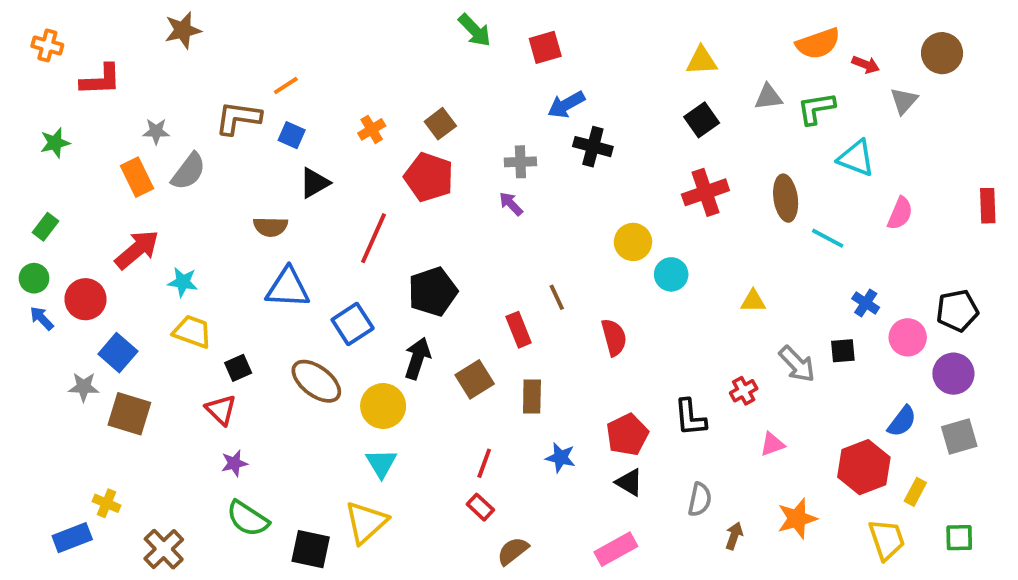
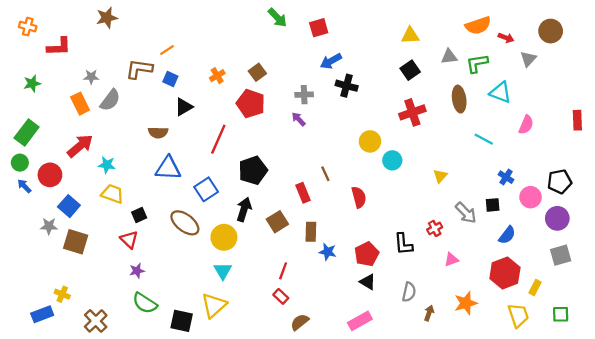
brown ellipse: (786, 198) -> (459, 99), moved
green rectangle: (45, 227) -> (27, 133), size x1.6
yellow triangle: (753, 301) -> (440, 176), turned -48
blue semicircle: (902, 421) -> (507, 235), moved
blue star: (561, 458) -> (328, 252), moved

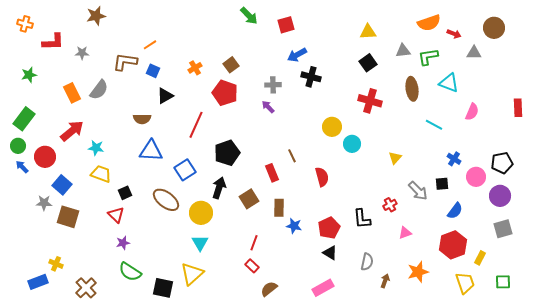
gray triangle: (528, 59) -> (474, 53), turned 49
gray star: (91, 77) -> (82, 53), moved
red cross: (412, 112) -> (370, 101), turned 35

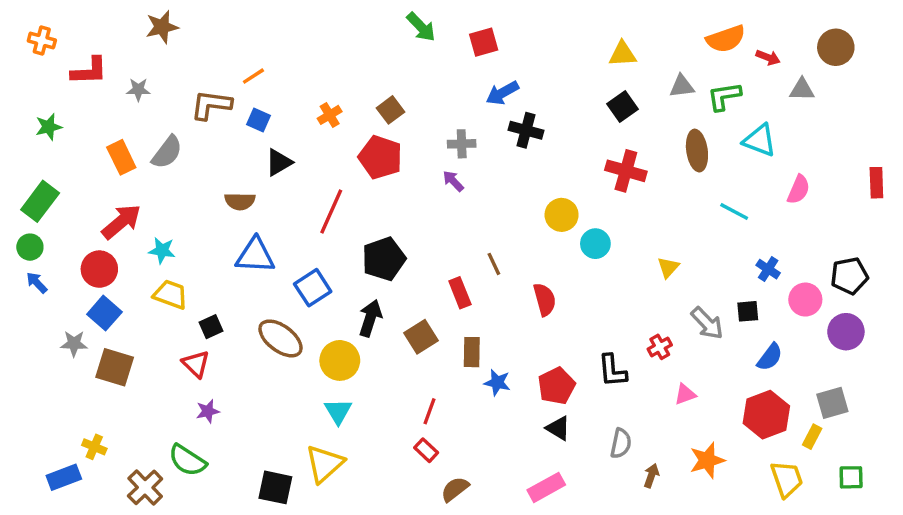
red circle: (45, 157) -> (99, 269), moved
gray square: (503, 229) -> (832, 403), moved
green semicircle: (130, 272) -> (187, 460), moved

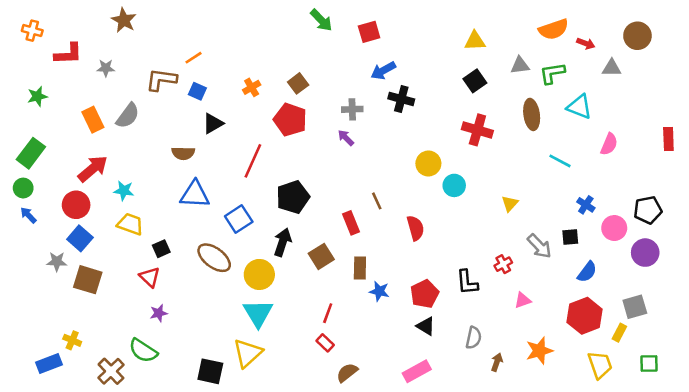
brown star: (162, 27) -> (124, 20), turned -30
cyan triangle: (338, 411) -> (258, 313), size x1.4

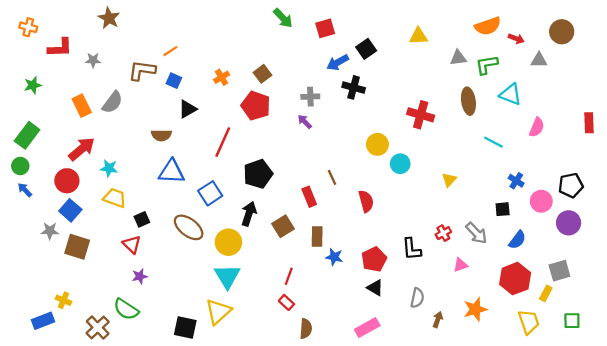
black square: (475, 81) -> (366, 49), moved
gray arrow: (539, 246) -> (476, 233), moved
brown semicircle: (347, 373) -> (306, 329), turned 132

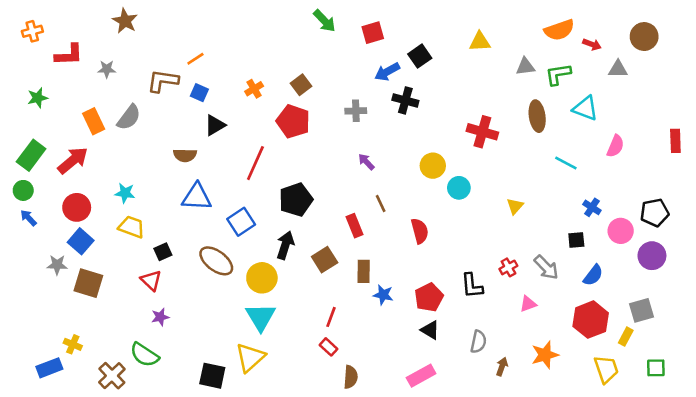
orange cross: (28, 27) -> (32, 31), turned -30
purple arrow: (305, 122) -> (366, 162), moved
red arrow: (82, 149) -> (73, 160), moved

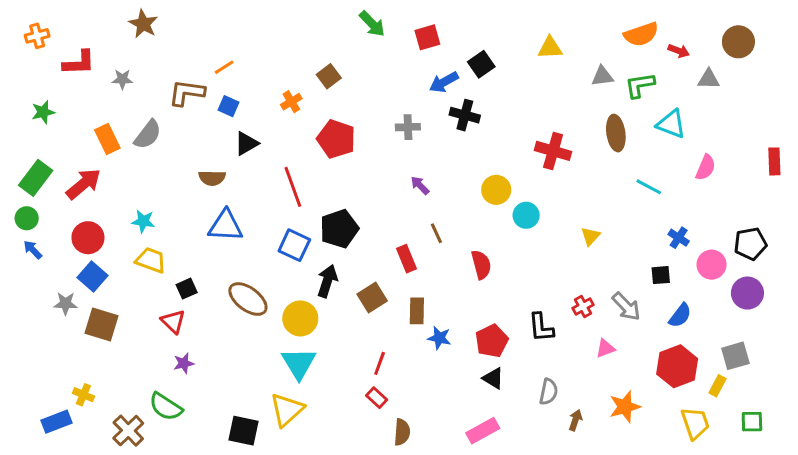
brown square: (301, 85) -> (329, 76), moved
red line: (255, 163) -> (293, 187), turned -44
blue square: (241, 222) -> (294, 245), moved, turned -32

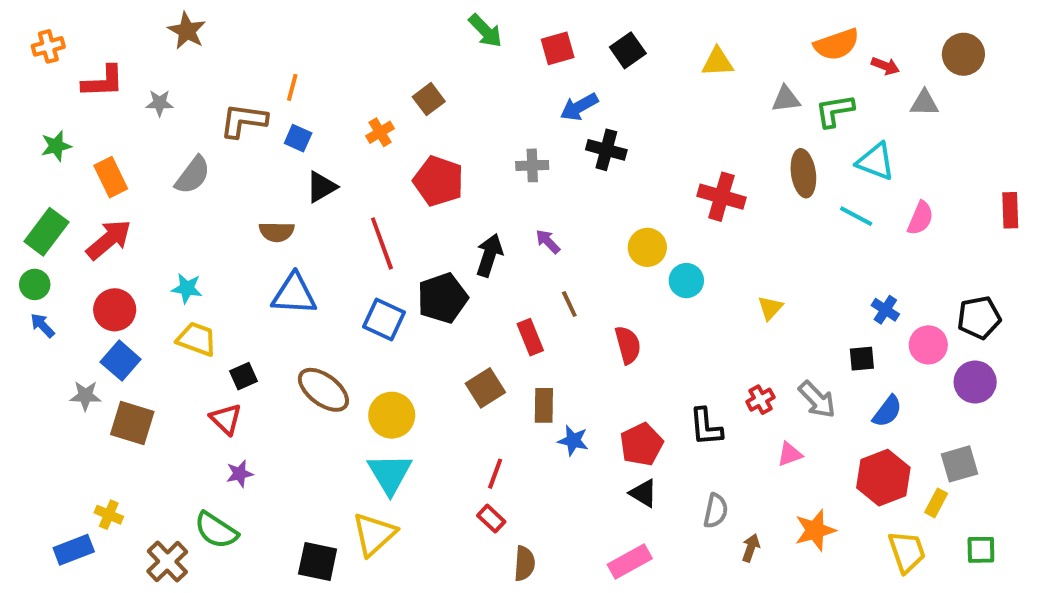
black square: (481, 64) -> (628, 50), moved
orange line: (224, 67) -> (292, 87), turned -42
orange rectangle: (107, 139) -> (111, 177), moved
cyan line: (649, 187) -> (856, 216), moved
black arrow: (327, 281) -> (489, 255), moved

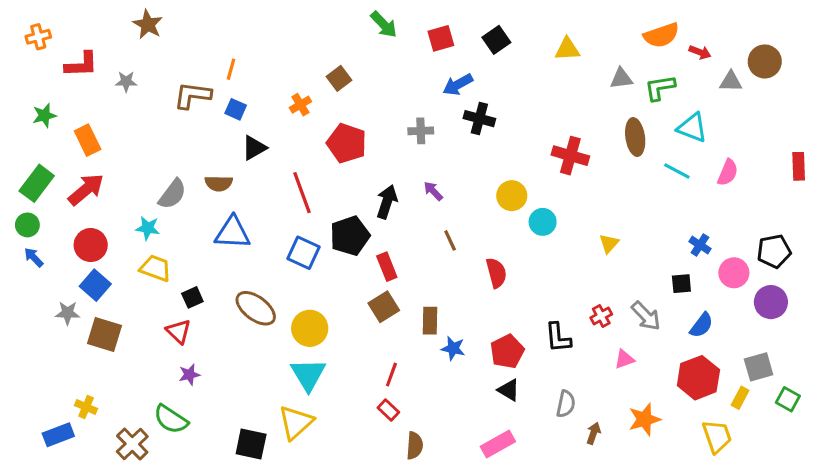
brown circle: (963, 54) -> (765, 61), moved
gray semicircle: (193, 175) -> (172, 194), moved
red rectangle: (530, 337) -> (387, 267), moved
green square: (981, 550) -> (788, 399), moved, turned 30

